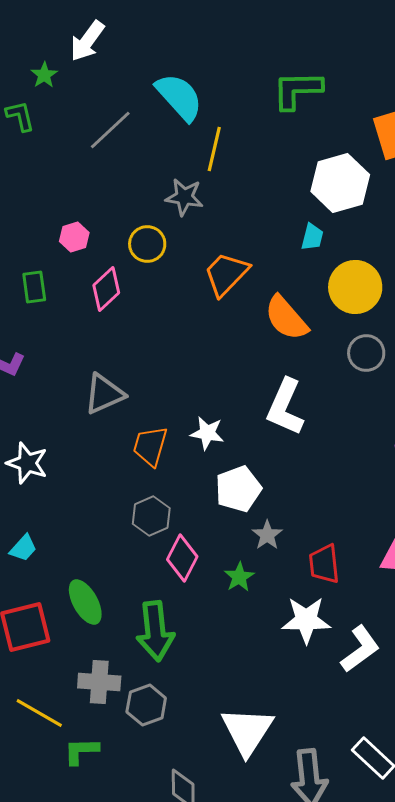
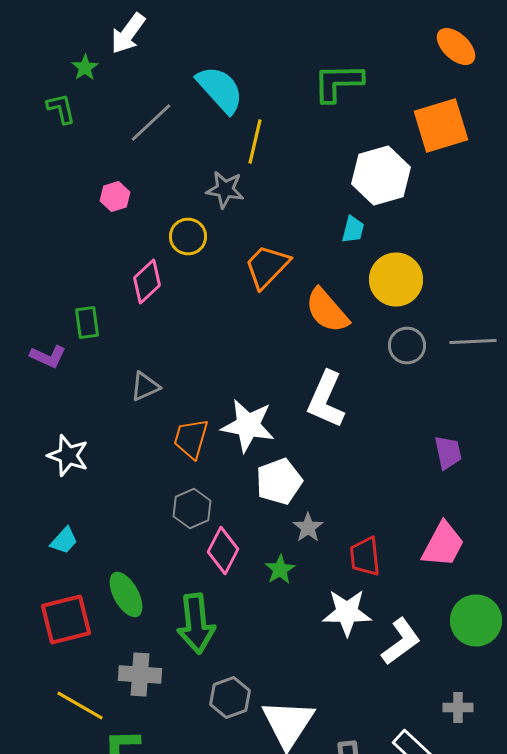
pink hexagon: (74, 237) -> (115, 196), moved
green rectangle: (34, 287) -> (87, 322), moved
gray triangle: (104, 394) -> (145, 386), size x0.7
white star: (207, 433) -> (248, 426), size x1.6
gray hexagon: (146, 705) -> (230, 698), moved

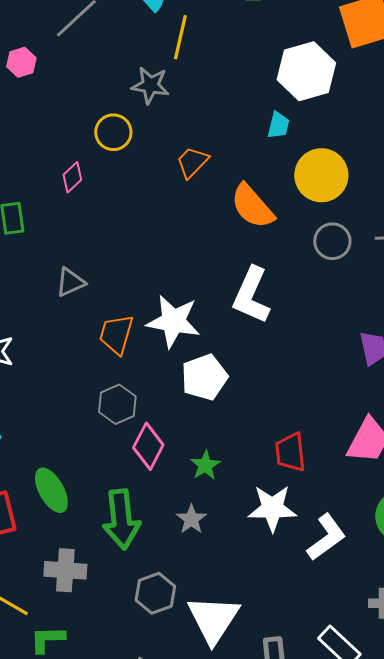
pink hexagon: (115, 196) -> (21, 62), moved
orange trapezoid: (267, 266) -> (192, 162), size x0.7
pink diamond: (147, 282) -> (72, 177), size x0.7
gray star: (308, 528) -> (191, 519), moved

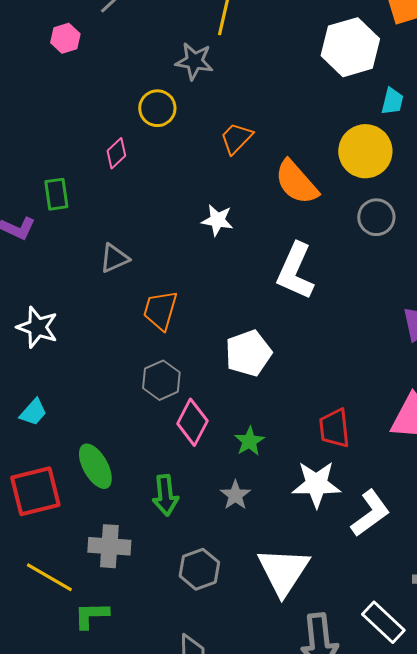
cyan trapezoid: (278, 125) -> (392, 101), moved
white star: (173, 321) -> (217, 220), moved, size x0.6
green arrow: (121, 519) -> (165, 495), size x0.7
white triangle: (213, 619) -> (283, 571), moved

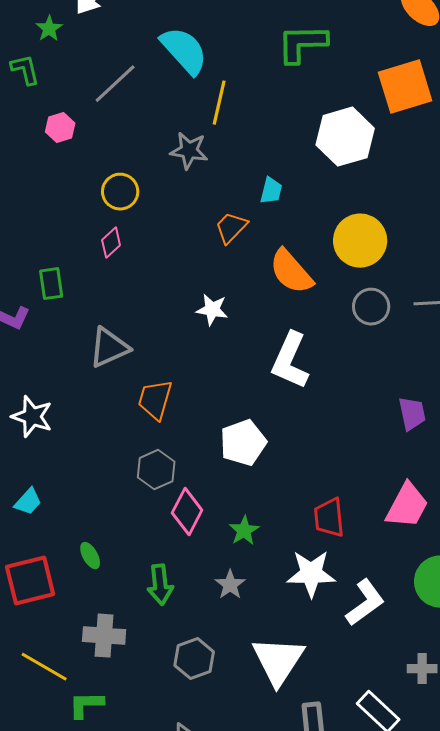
cyan trapezoid: (392, 101) -> (271, 191), moved
yellow circle: (157, 108) -> (120, 192), moved
gray triangle: (114, 258) -> (109, 348), size x1.4
green ellipse: (95, 466) -> (90, 556), size x0.6

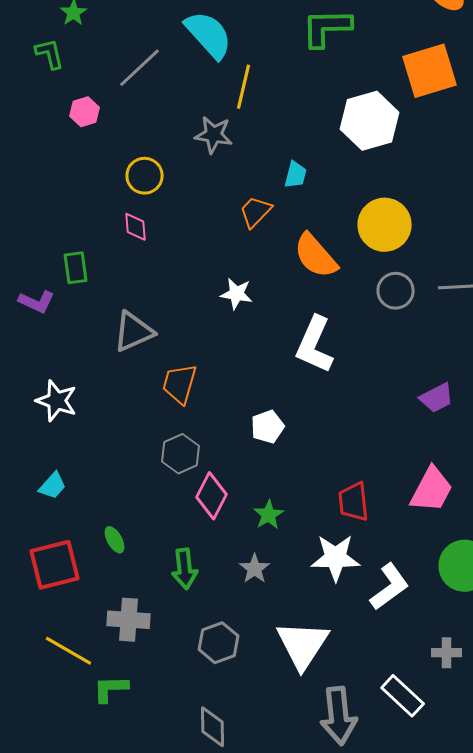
pink diamond: (111, 243) -> (136, 227), turned -52
purple trapezoid: (412, 414) -> (437, 398), turned 75
white pentagon: (243, 443) -> (268, 427), size x0.7

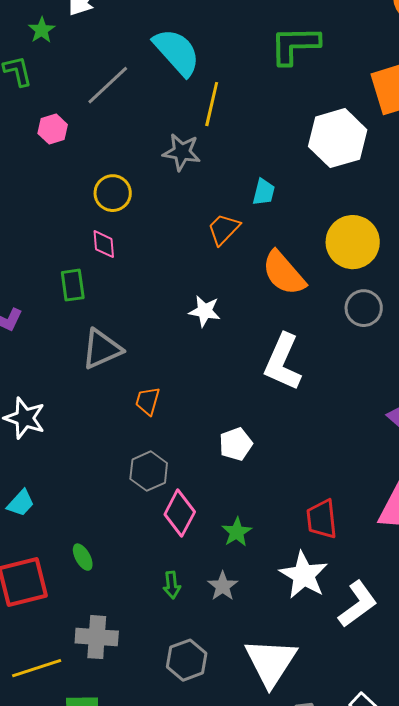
green rectangle: (76, 268) -> (73, 285), moved
orange trapezoid: (180, 384) -> (148, 401), size x0.7
white star: (336, 558) -> (304, 575), turned 30
green arrow: (185, 569) -> (172, 585), moved, size x0.7
yellow line: (69, 651) -> (37, 668), turned -48

